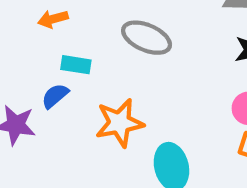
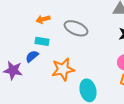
orange arrow: (53, 19) -> (43, 19), moved

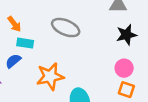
orange arrow: (43, 19) -> (14, 24), moved, turned -112

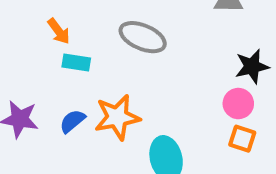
black star: (126, 35) -> (252, 66), moved
blue semicircle: (13, 61) -> (72, 121), moved

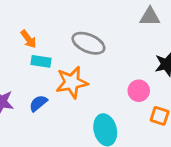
pink circle: (238, 104) -> (139, 91), moved
orange star: (117, 117) -> (72, 82), moved

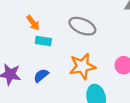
orange star: (72, 82) -> (82, 66), moved

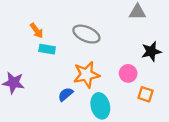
blue semicircle: (41, 76) -> (66, 94), moved

